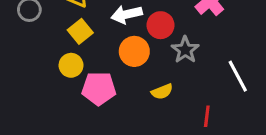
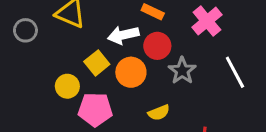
yellow square: (80, 31) -> (97, 63), moved
white line: (238, 76) -> (235, 72), moved

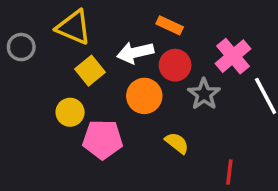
pink cross: (207, 21) -> (233, 56), moved
yellow square: (97, 63) -> (90, 71), moved
yellow semicircle: (159, 113) -> (177, 143), turned -120

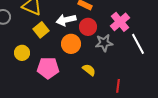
gray star: (204, 94) -> (104, 43), turned 30
yellow circle: (70, 112) -> (22, 53), moved

